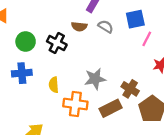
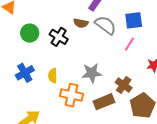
gray semicircle: (106, 27) -> (105, 25), size x1.5
pink line: (147, 39) -> (129, 44), moved
blue cross: (22, 73) -> (25, 73), moved, turned -30

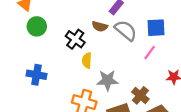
green circle: (30, 33) -> (37, 26), moved
blue cross: (25, 73) -> (36, 75), turned 36
yellow semicircle: (53, 76) -> (87, 60), moved

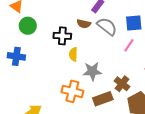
black cross: (75, 39) -> (62, 36), turned -30
blue cross: (36, 75) -> (16, 56), moved

